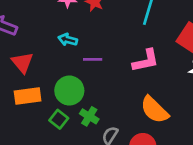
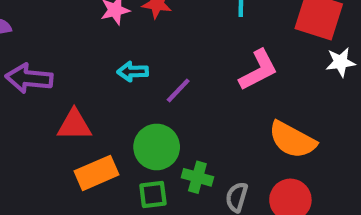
purple line: (93, 59) -> (178, 90), turned -30
red triangle: (22, 63) -> (74, 125), turned -35
green square: (59, 119) -> (153, 194), turned -30

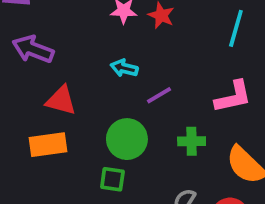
orange rectangle: (96, 173) -> (48, 145), moved
green cross: (197, 177) -> (192, 141), moved, turned -32

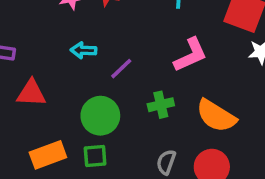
orange rectangle: (48, 145) -> (48, 155), moved

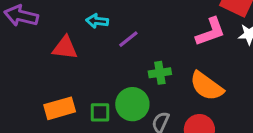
pink L-shape: (191, 55) -> (210, 32), moved
red triangle: (31, 93) -> (65, 48), moved
green circle: (100, 116) -> (132, 104), moved

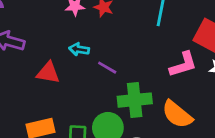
purple line: (128, 39) -> (107, 68), turned 66
green cross: (160, 73) -> (135, 100), size x1.6

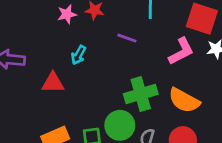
cyan arrow: (79, 49) -> (78, 55), turned -60
purple line: (107, 68) -> (127, 38), moved

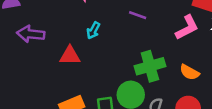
orange semicircle: (184, 100) -> (189, 72), size x0.7

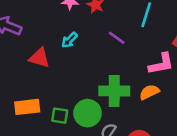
orange semicircle: (189, 72) -> (149, 92), moved, turned 108

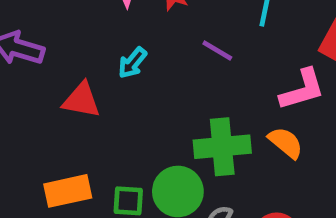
orange semicircle: (149, 92) -> (286, 143), turned 72

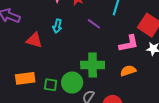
cyan arrow: (132, 63) -> (57, 26), turned -32
orange semicircle: (286, 143) -> (128, 71), moved, turned -63

